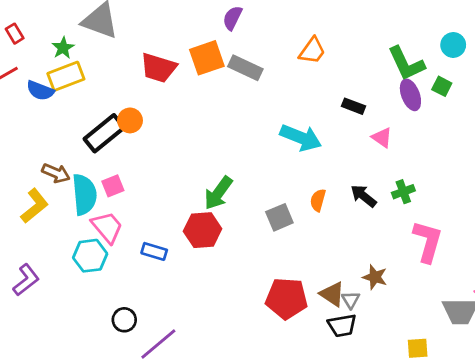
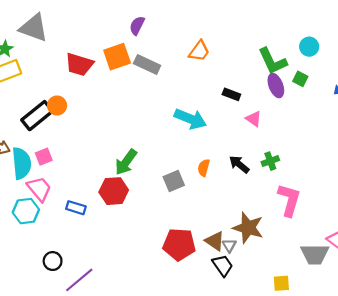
brown star: (375, 277) -> (248, 228), size x1.6
black trapezoid: (342, 325) -> (223, 265), turned -115

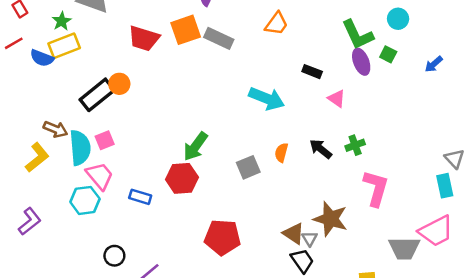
red pentagon: (179, 244) -> (222, 237), moved

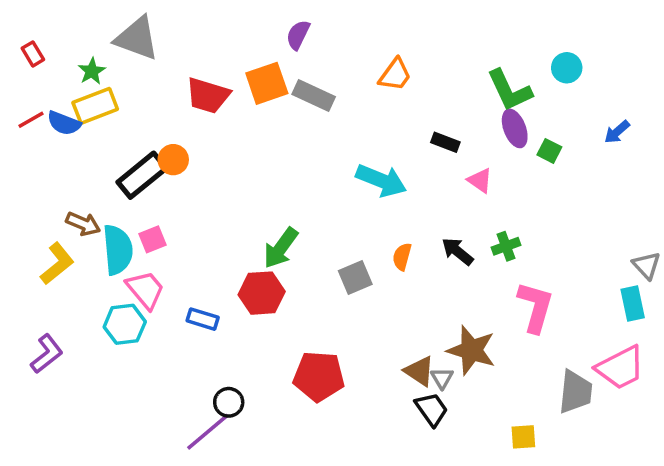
red line: (14, 43) -> (31, 120), moved
green square: (388, 54) -> (549, 151), moved
gray trapezoid: (404, 248) -> (575, 392), turned -84
black circle: (114, 256) -> (229, 402), moved

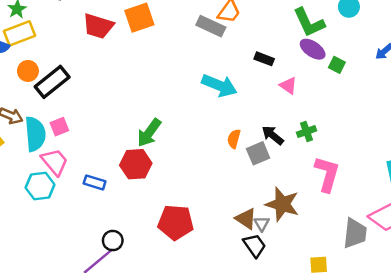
gray rectangle: (314, 95) -> (211, 26), moved
purple ellipse: (515, 128) -> (313, 49), turned -35
orange circle: (173, 160) -> (28, 71), moved
gray square: (355, 277) -> (258, 153), moved

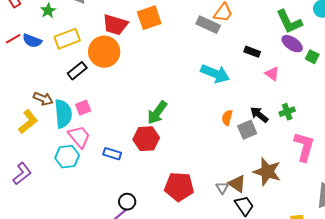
yellow rectangle: (19, 33) -> (67, 39), moved
orange circle: (28, 71) -> (104, 52), moved, size x1.8
black rectangle: (52, 82) -> (77, 71), size x0.7
gray triangle: (262, 224) -> (222, 188), moved

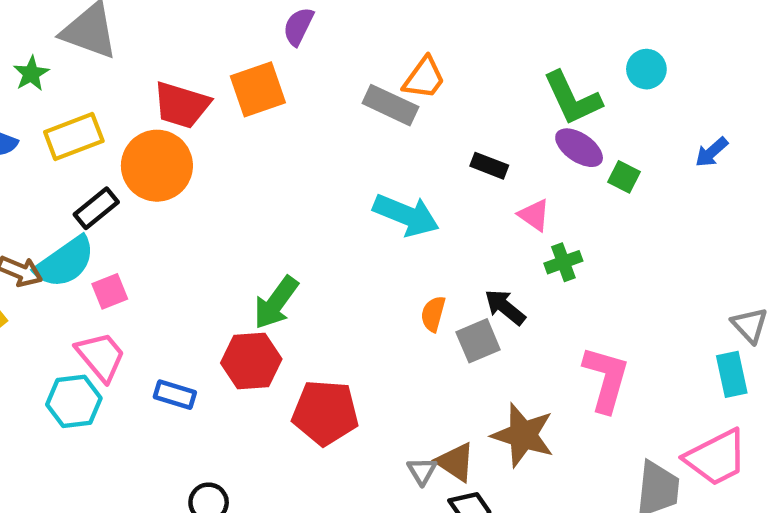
green cross: (287, 112) -> (563, 262), moved
cyan semicircle: (63, 114) -> (65, 262), moved, turned 60
red pentagon: (179, 187) -> (325, 413), moved

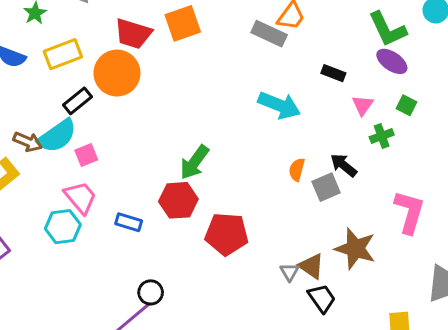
green square: (624, 177) -> (406, 105), moved
pink triangle: (534, 215) -> (363, 105), turned 30

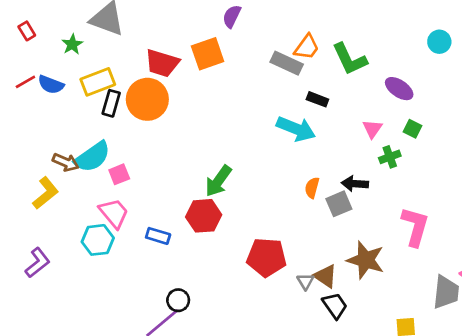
green L-shape: (387, 29) -> (350, 59), moved
black rectangle: (333, 73) -> (317, 99), moved
black rectangle: (77, 101) -> (111, 103), moved, turned -35
black arrow: (344, 165) -> (355, 184), turned -35
red pentagon: (227, 234) -> (267, 257), moved

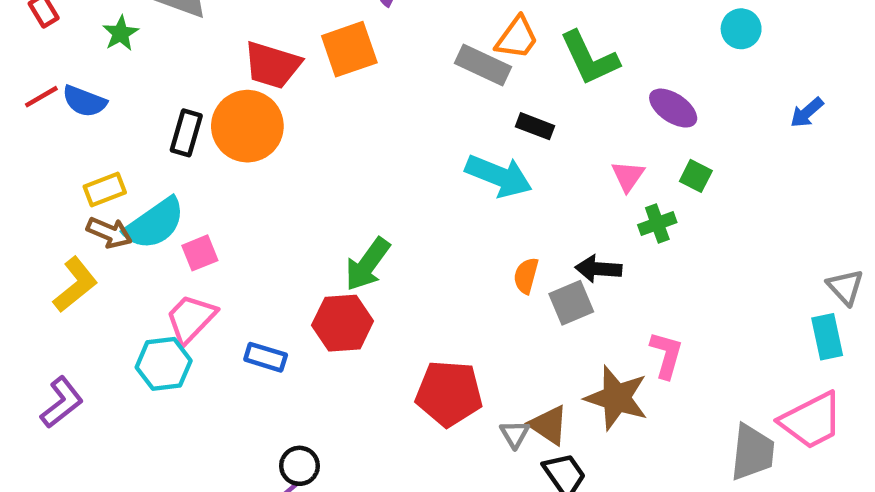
yellow rectangle: (98, 82) -> (105, 190), moved, size x0.7
pink trapezoid: (114, 213) -> (191, 319), turned -96
pink L-shape: (415, 227) -> (666, 355), moved, size x0.7

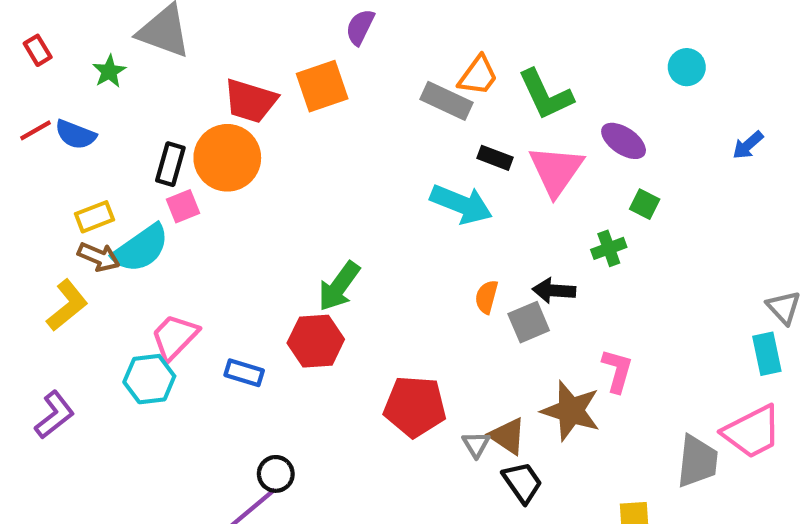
pink triangle: (628, 176) -> (556, 170), moved, size x1.8
pink square: (200, 253) -> (183, 206), moved

